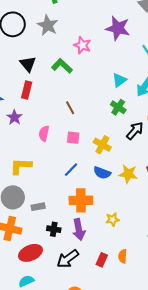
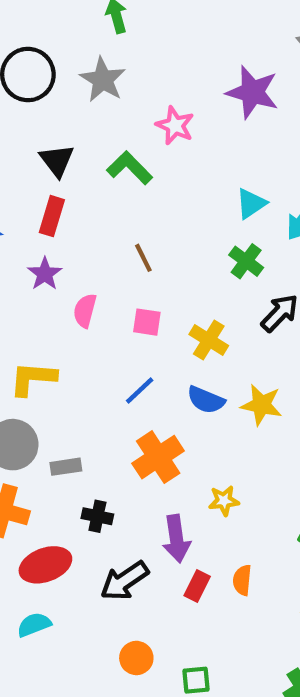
purple star: (14, 117) -> (45, 274), moved
orange cross: (81, 200) -> (158, 457), turned -35
purple arrow: (79, 229) -> (176, 539), moved

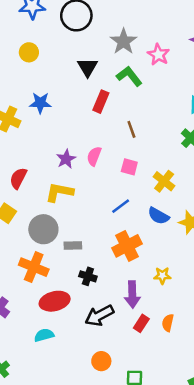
gray star: (103, 80) -> (123, 41), moved
red rectangle: (52, 216) -> (101, 102), moved
purple star: (45, 274) -> (66, 159), moved

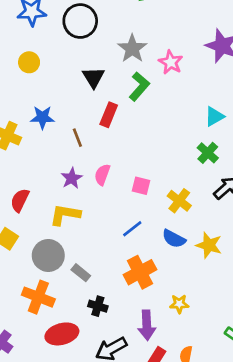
green L-shape: (129, 76) -> (139, 86), turned 80
brown line: (131, 129) -> (77, 138), moved
gray rectangle: (73, 246) -> (81, 273), turned 42

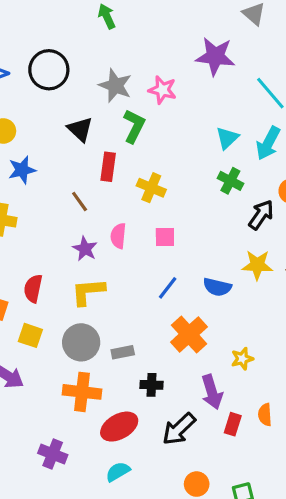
blue star: (42, 117) -> (22, 170), moved
yellow cross: (179, 201) -> (151, 188), moved
yellow star: (209, 245) -> (257, 265), moved
gray rectangle: (81, 273) -> (123, 352), turned -36

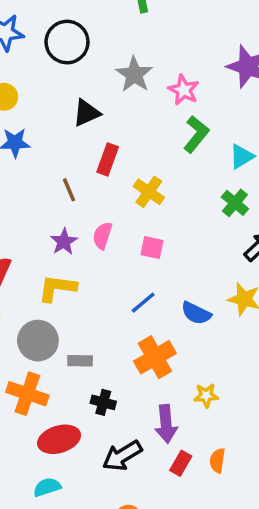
green L-shape: (134, 126) -> (196, 134), moved
black triangle: (80, 129) -> (86, 113), turned 40

